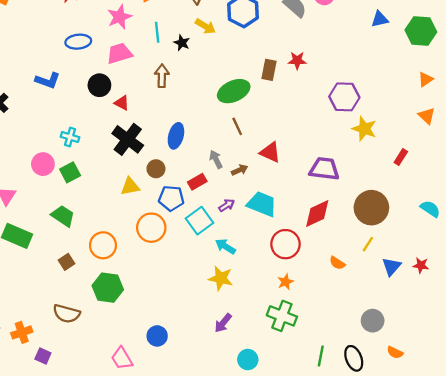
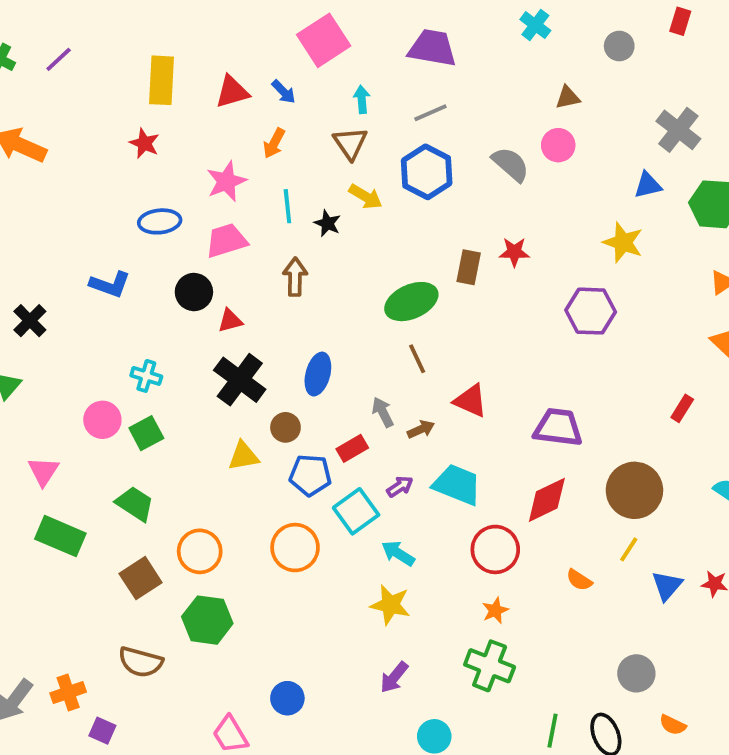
red triangle: (122, 103) -> (230, 321), turned -42
yellow star: (364, 129) -> (623, 242), moved
orange circle: (151, 228) -> (295, 548), moved
brown square: (66, 262) -> (141, 578), size x1.5

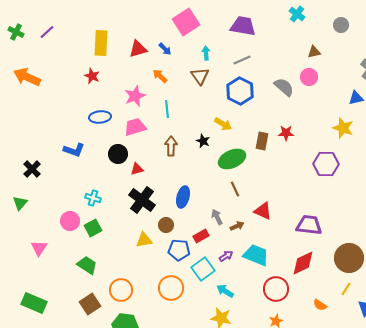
orange arrow: (274, 143) -> (160, 76), turned 105
yellow arrow: (366, 197) -> (223, 124), moved
black star: (327, 223) -> (203, 141), moved
green rectangle: (60, 536) -> (34, 303), moved

